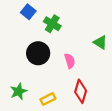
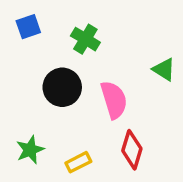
blue square: (28, 12) -> (28, 27), moved, turned 32
pink semicircle: (70, 61) -> (114, 100), size x1.5

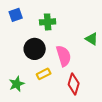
green cross: (85, 39) -> (48, 22), turned -35
yellow rectangle: (78, 162) -> (44, 74), moved

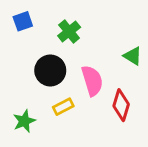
green cross: (48, 22) -> (69, 31), turned -35
red diamond: (74, 84) -> (121, 105), moved

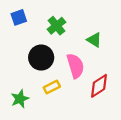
green triangle: (133, 56) -> (94, 40), moved
red diamond: (121, 105) -> (99, 86), turned 40

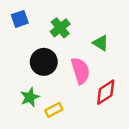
yellow rectangle: (52, 87) -> (54, 110), moved
green star: (20, 99) -> (30, 97), moved

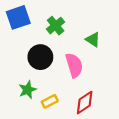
blue square: (20, 19) -> (18, 17), size x1.5
red diamond: (106, 92) -> (85, 103), moved

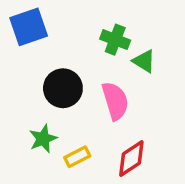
green cross: (56, 26) -> (115, 40), moved, turned -30

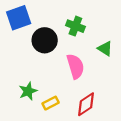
green triangle: (144, 61) -> (105, 49), moved
black circle: (63, 88) -> (45, 40), moved

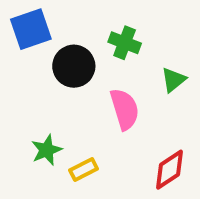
green triangle: (105, 49) -> (173, 80), turned 49
red diamond: (86, 104) -> (169, 170), moved

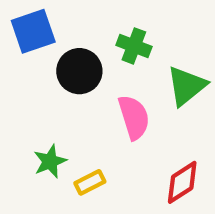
green triangle: (173, 80) -> (186, 86), size x1.5

